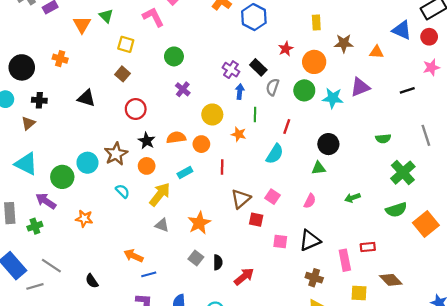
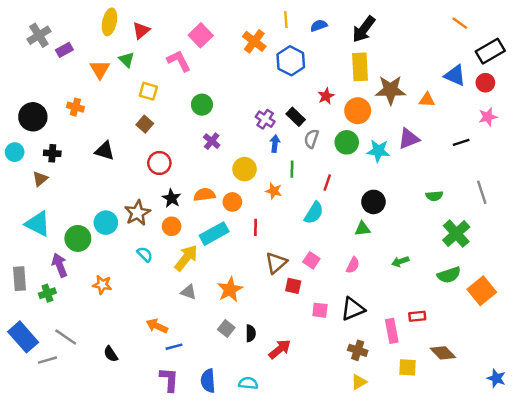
yellow rectangle: (316, 23) -> (360, 67), size x1.6
brown star: (344, 43) -> (390, 90), size x1.4
cyan rectangle: (185, 173) -> (214, 234), size x1.6
purple arrow: (46, 201) -> (60, 265), turned 35

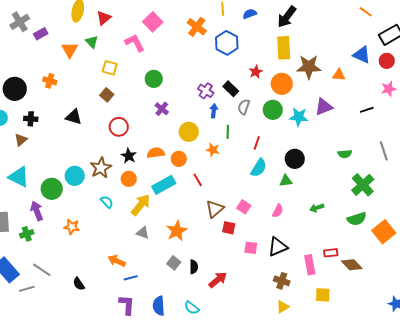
cyan semicircle: (314, 213) -> (259, 168), moved
red line: (255, 227) -> (198, 180), turned -32
brown diamond: (443, 353) -> (352, 265), moved
cyan semicircle: (248, 383) -> (192, 308), turned -147

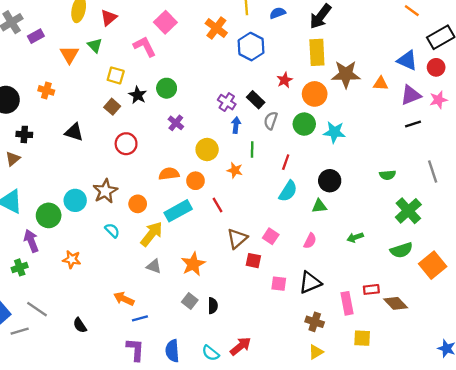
purple triangle: (324, 107) -> (411, 95), moved
black star: (129, 156) -> (138, 95), moved
red arrow: (218, 280) -> (241, 346), moved

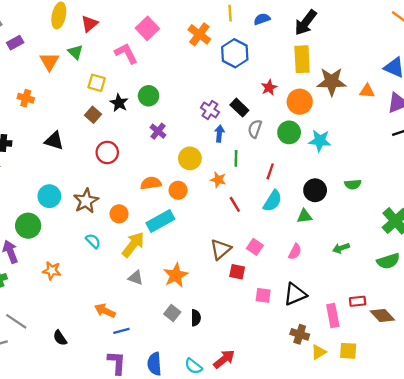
green semicircle: (388, 175) -> (353, 184), moved
cyan circle: (75, 200) -> (49, 196), moved
red line: (217, 205) -> (235, 204), moved
yellow triangle: (316, 352) -> (319, 352), moved

